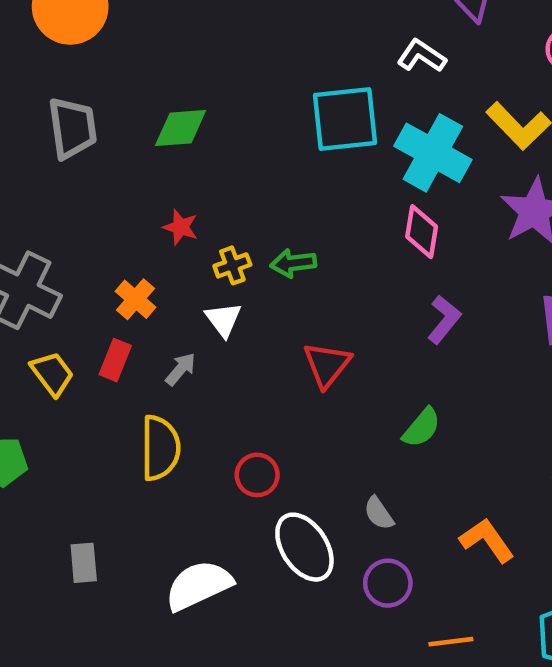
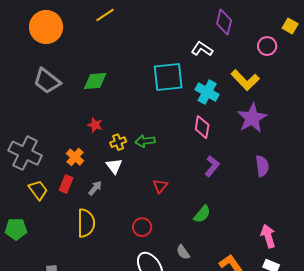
gray trapezoid: (72, 128) -> (47, 81), turned 136
cyan cross: (433, 153) -> (207, 92), size x0.7
red triangle: (327, 365) -> (160, 186), size x0.7
red circle: (257, 475) -> (142, 227), moved

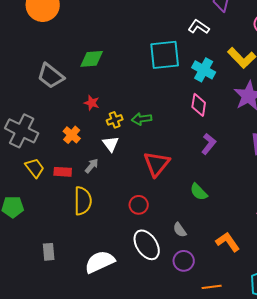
gray trapezoid: (47, 81) -> (51, 76), moved
red rectangle: (66, 184) -> (63, 172), moved, turned 72
red triangle: (160, 186) -> (157, 164), size x1.8
green semicircle: (202, 214) -> (199, 192), turned 96

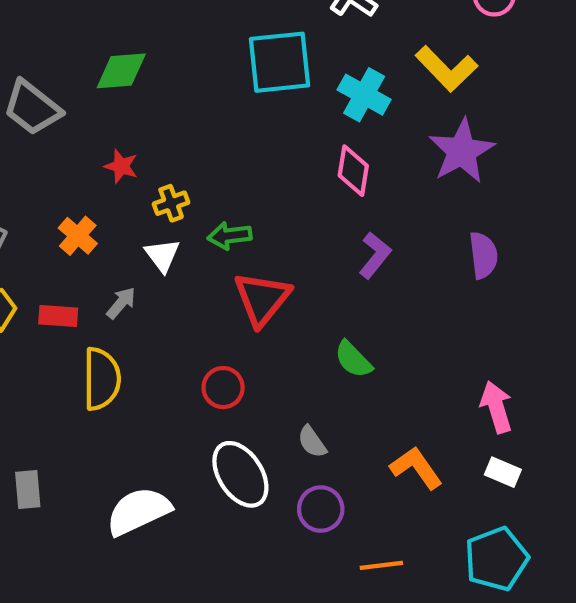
green arrow: (142, 119) -> (230, 236), moved

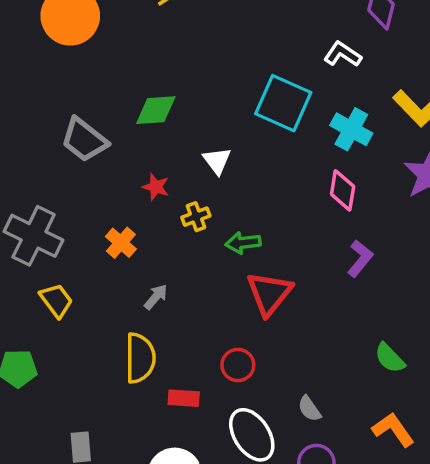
cyan square: (279, 62) -> (283, 103), turned 30
white triangle: (162, 255) -> (217, 161), moved
red rectangle: (58, 316) -> (184, 398), moved
green semicircle: (353, 359) -> (390, 358), moved

